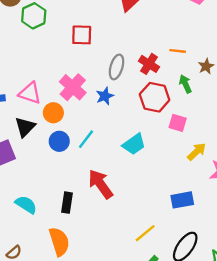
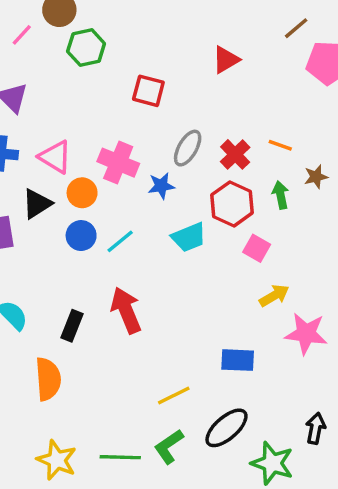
pink cross: (73, 87) -> (118, 163), turned -32
cyan trapezoid: (134, 144) -> (189, 237), moved

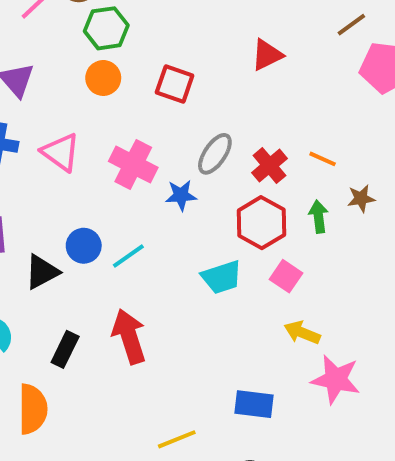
orange circle: (82, 193) -> (103, 78), moved
black triangle: (37, 204) -> (42, 272), moved
cyan trapezoid: (189, 237) -> (222, 277), moved
yellow arrow: (274, 296) -> (302, 333), turned -132

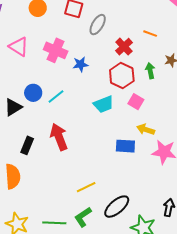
gray ellipse: (215, 154) -> (98, 25), moved
orange line: (323, 159) -> (150, 34), moved
blue rectangle: (254, 404) -> (125, 146), moved

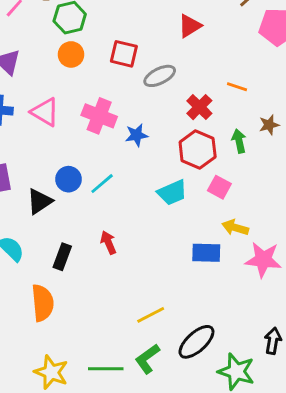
gray ellipse: (98, 25) -> (160, 76), turned 35
red arrow: (59, 137) -> (108, 243), size x0.6

